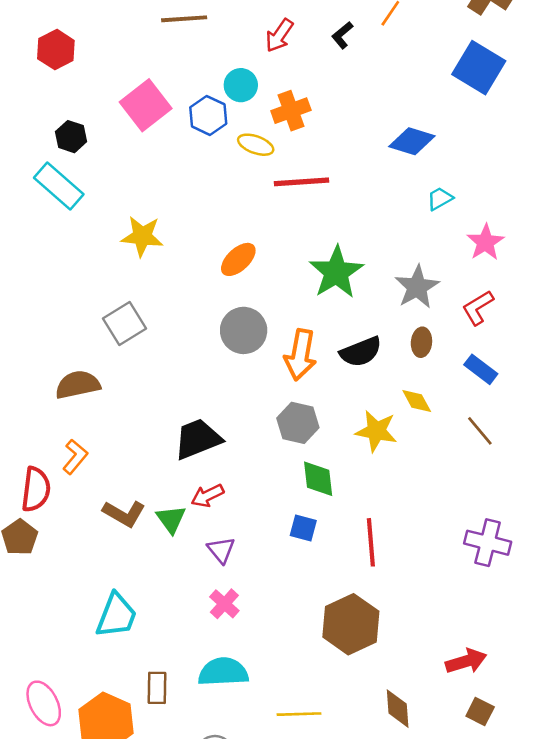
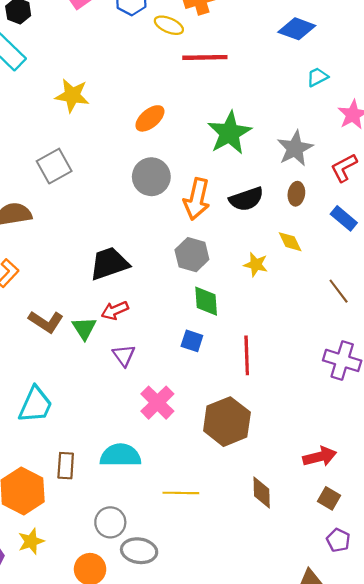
yellow star: (376, 431) -> (256, 265), size x0.7
brown line: (480, 431) -> (339, 291), moved
pink cross: (224, 604) -> (157, 403), moved, size x1.4

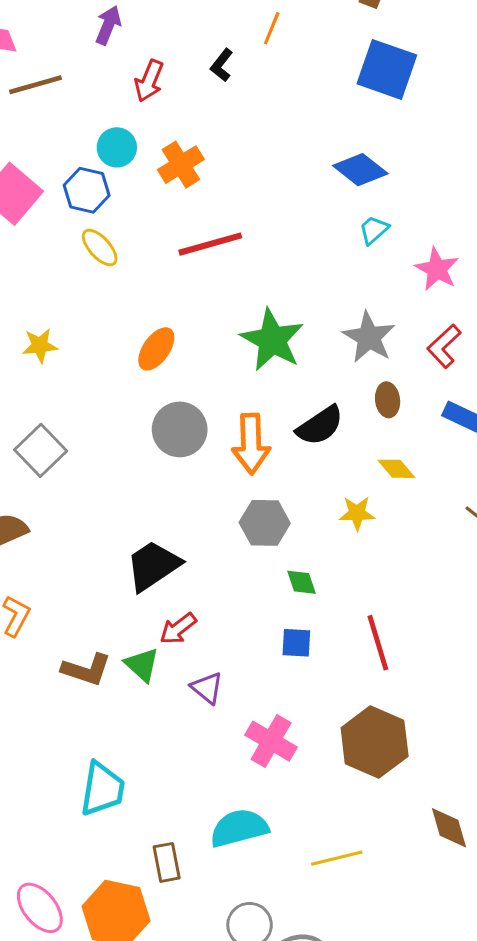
yellow ellipse: (169, 25) -> (100, 248), moved, turned 40
blue diamond: (297, 29) -> (360, 170), moved, turned 33
yellow star: (72, 95) -> (40, 346), size x0.7
green diamond: (206, 301) -> (302, 582), size x0.7

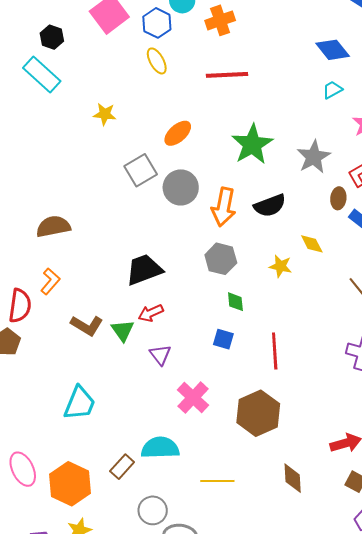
brown ellipse: (388, 400) -> (338, 198), moved
gray square: (41, 450) -> (141, 170), moved
brown rectangle: (167, 862) -> (122, 467), moved, turned 40

